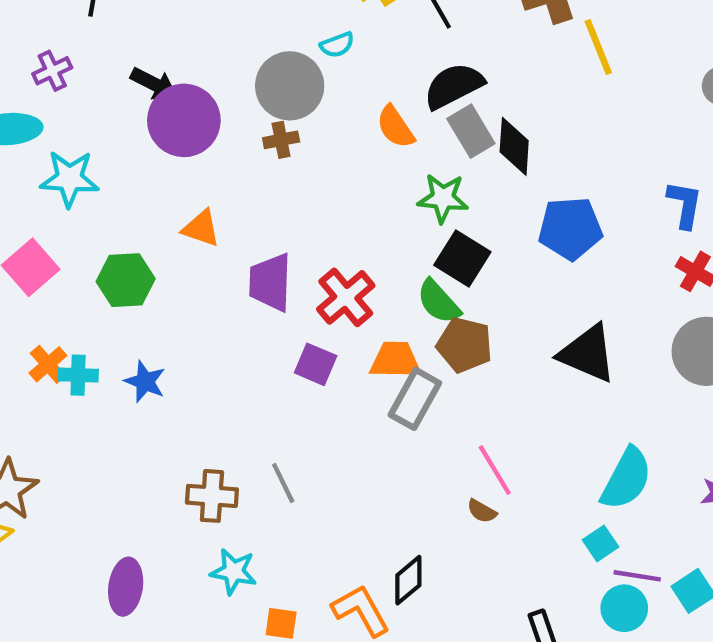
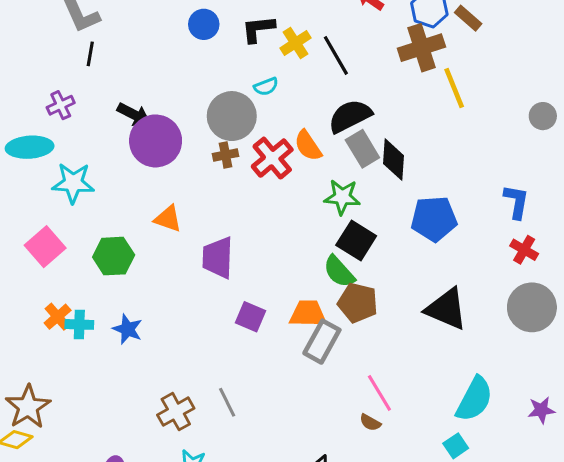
red cross: (346, 297) -> (272, 158), moved
brown cross: (212, 496) -> (176, 412), turned -33

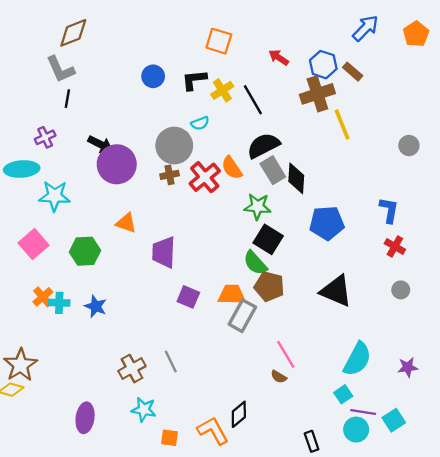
gray circle: (532, 307) -> (401, 290), size x0.5

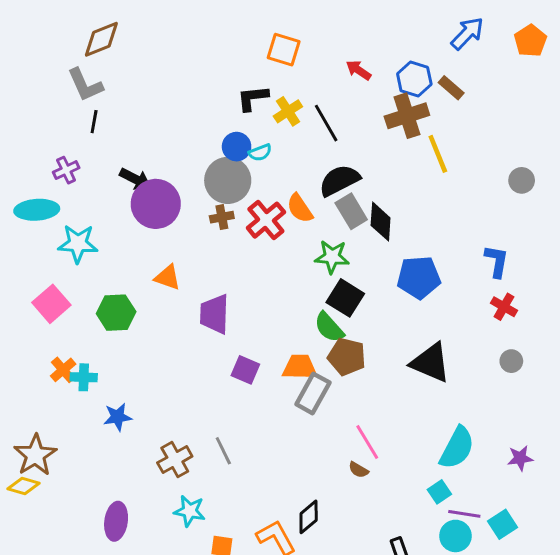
blue circle: (153, 76) -> (237, 147), moved
blue star: (96, 306) -> (118, 417), moved, turned -30

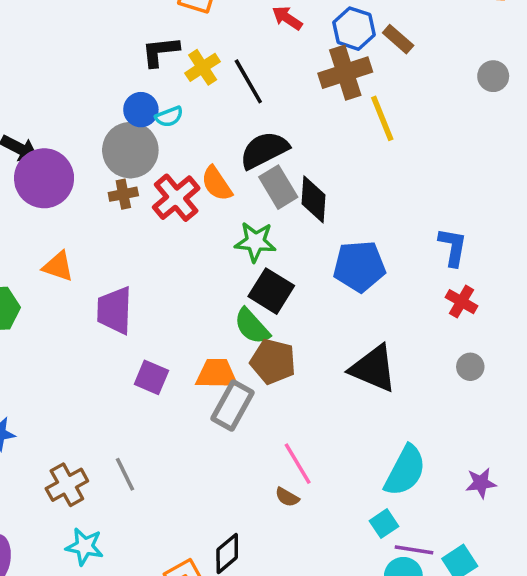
gray circle: (522, 180) -> (493, 76), moved

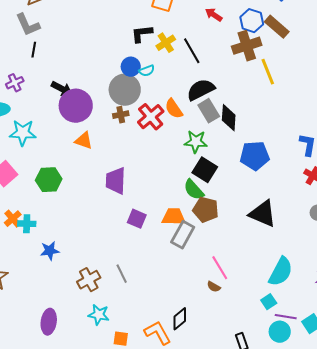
brown rectangle: (398, 39) -> (277, 27), size x1.4
orange triangle: (58, 266) -> (84, 141), moved

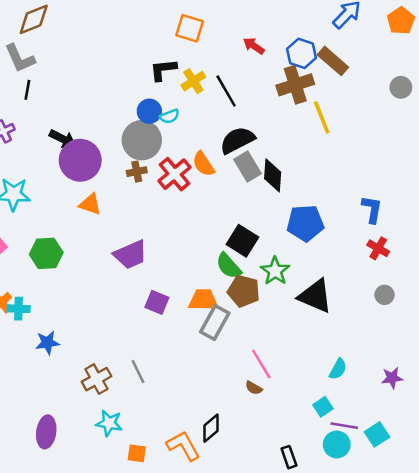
green star: (196, 142) -> (275, 271), moved, turned 30
purple trapezoid: (116, 181) -> (130, 255), turned -116
cyan semicircle: (281, 272) -> (338, 369), size x0.6

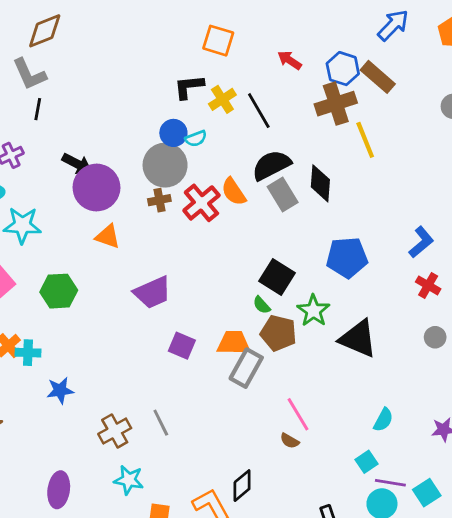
black diamond: (273, 175) -> (320, 183), moved
blue L-shape: (372, 209) -> (421, 242), turned 40
green semicircle: (229, 266) -> (262, 305), size x0.6

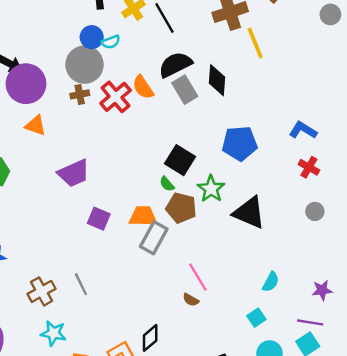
blue L-shape: (421, 242) -> (303, 130), turned -108
purple line: (390, 483) -> (310, 322), moved

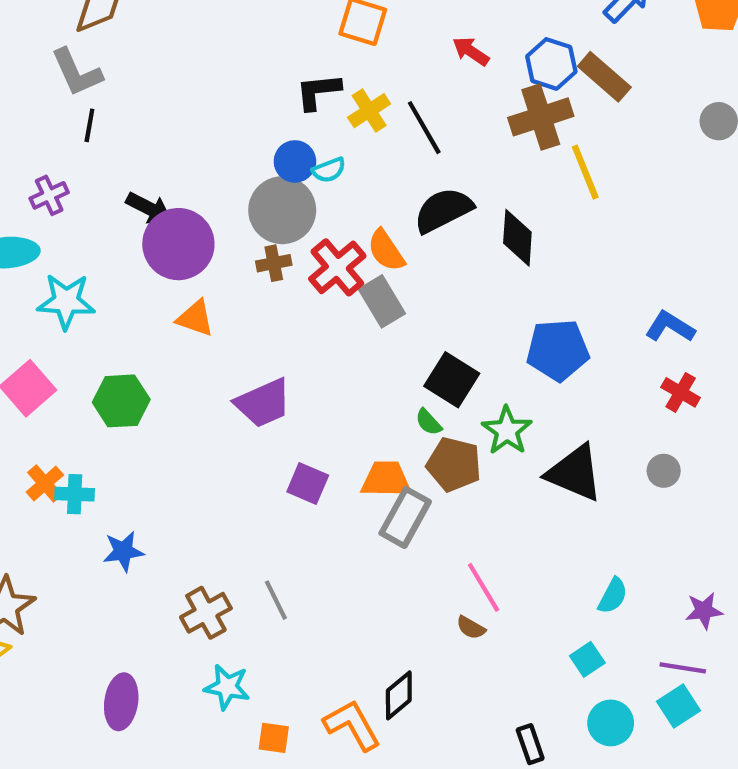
gray rectangle: (185, 90) -> (382, 301), moved
gray circle: (315, 211) -> (664, 471), moved

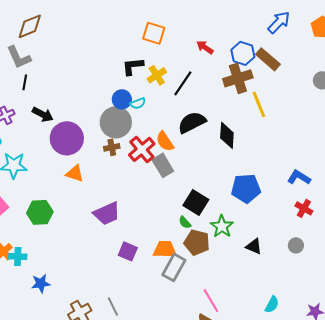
black line: (424, 128) -> (183, 83), turned 64
black arrow: (149, 208) -> (43, 114), moved
black triangle: (575, 473) -> (254, 246), size x0.6

